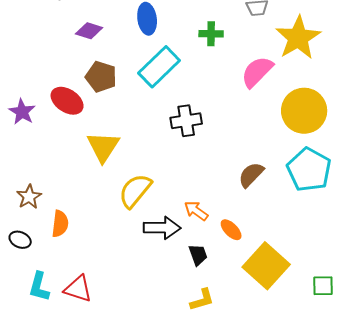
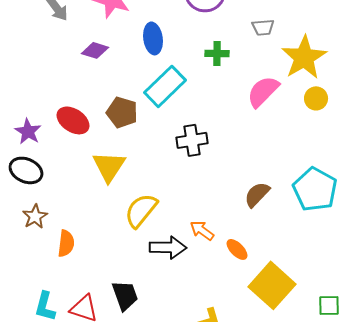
brown pentagon: (101, 77) -> (122, 112), moved
yellow circle: (304, 111) -> (316, 98), moved, size x0.5
black ellipse: (20, 240) -> (26, 170), moved, size x1.5
black trapezoid: (198, 255) -> (125, 295), moved, size x1.4

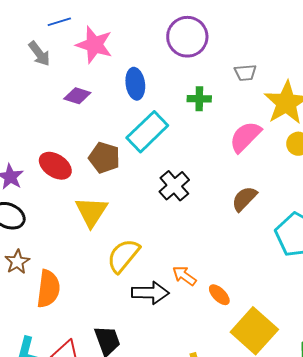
black cross: (192, 140) -> (174, 186), turned -32
brown semicircle: (257, 194) -> (244, 199), moved
orange semicircle: (66, 243) -> (48, 289), size x1.4

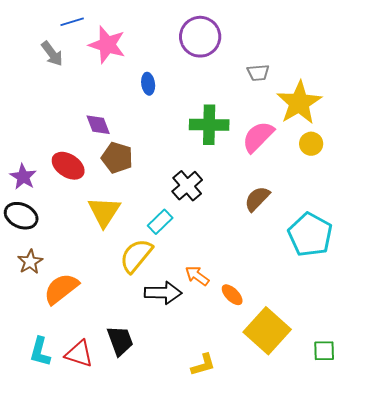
blue ellipse: (135, 84) -> (148, 84), size x0.7
purple diamond: (77, 96) -> (98, 125), moved, turned 52
green cross: (199, 99) -> (209, 125), moved, size x1.6
cyan rectangle: (147, 132) -> (160, 222), moved, size x0.6
orange semicircle: (48, 289) -> (61, 289), turned -135

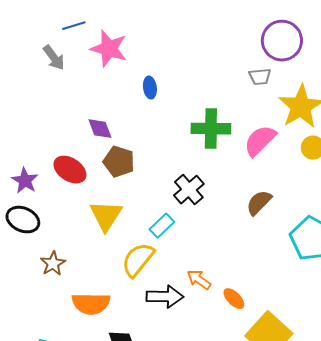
purple circle: (200, 37) -> (282, 41), moved
brown star: (30, 262) -> (53, 264), moved
orange semicircle: (61, 289) -> (91, 304), moved, turned -141

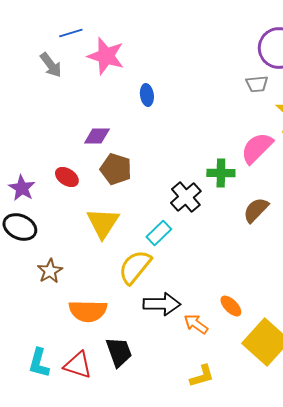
purple diamond: (100, 129) -> (97, 136), turned -68
green cross: (211, 129) -> (221, 173), moved, size x0.7
red ellipse: (70, 170) -> (67, 177), size x0.7
orange arrow: (199, 280) -> (196, 324), moved

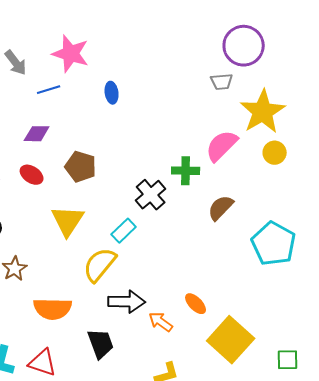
blue line: (71, 33) -> (49, 90), moved
purple diamond: (97, 136) -> (37, 134), moved
black trapezoid: (119, 352) -> (101, 344), moved

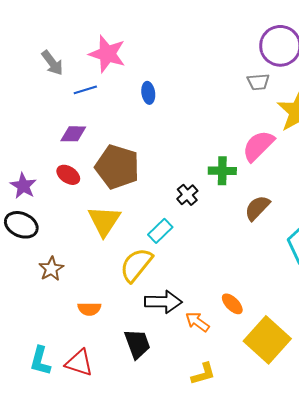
brown pentagon: (81, 167) -> (117, 167), size x1.4
black cross: (151, 195) -> (187, 195), size x0.7
orange semicircle: (53, 309) -> (89, 309), size x0.6

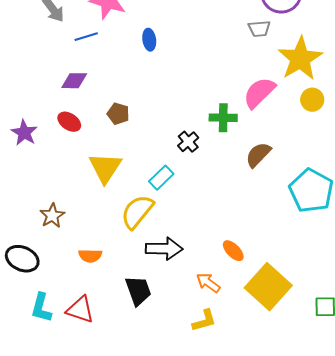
brown pentagon: (117, 167) -> (118, 114), size x0.5
black ellipse: (21, 225) -> (22, 259), moved
orange arrow: (197, 322) -> (208, 283), moved

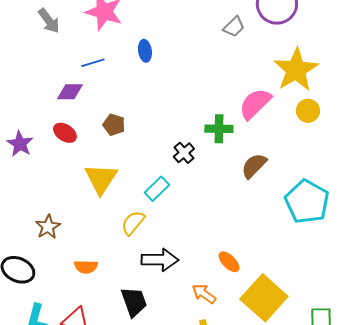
gray trapezoid: (259, 29) -> (234, 27), moved, turned -40
blue line: (86, 37) -> (93, 63), moved
yellow semicircle: (137, 212) -> (133, 223), size x0.7

